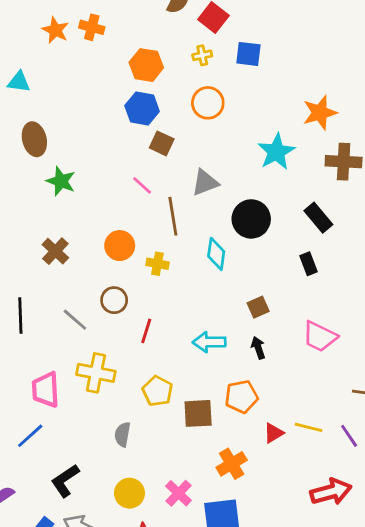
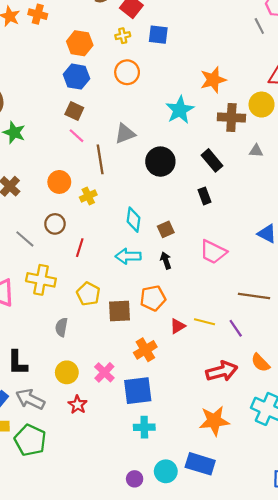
brown square: (162, 143) -> (74, 111), moved
cyan diamond: (216, 254) -> (134, 220), moved
yellow cross: (157, 264) -> (88, 196), turned -35
black L-shape: (65, 481) -> (17, 363), turned -56

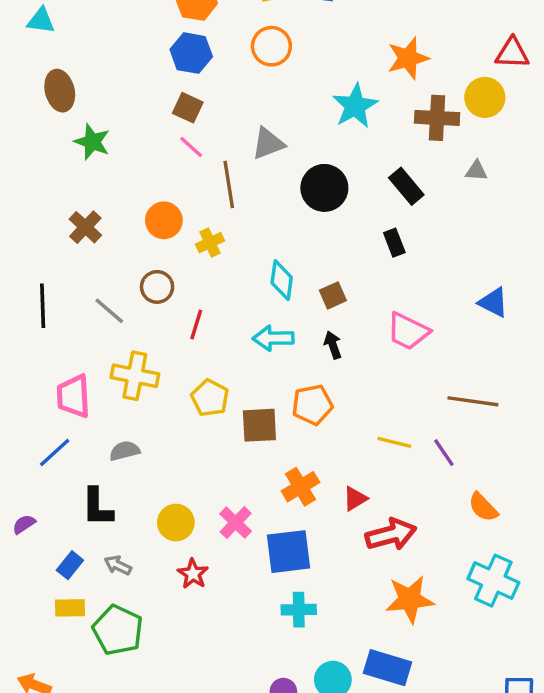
red triangle: (178, 326) -> (355, 499), moved
gray semicircle: (61, 327) -> (125, 451), moved, turned 66
red arrow: (222, 371) -> (391, 534), moved
gray arrow: (30, 399) -> (118, 565), size x0.6

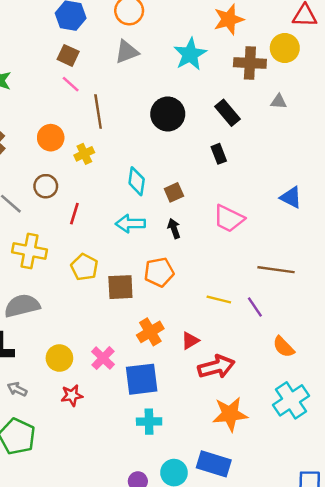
gray triangle: (268, 144) -> (127, 52), moved
gray semicircle: (125, 451) -> (22, 306), size x1.6
red star: (193, 574) -> (72, 395), turned 30
cyan cross: (493, 581) -> (291, 400), turned 32

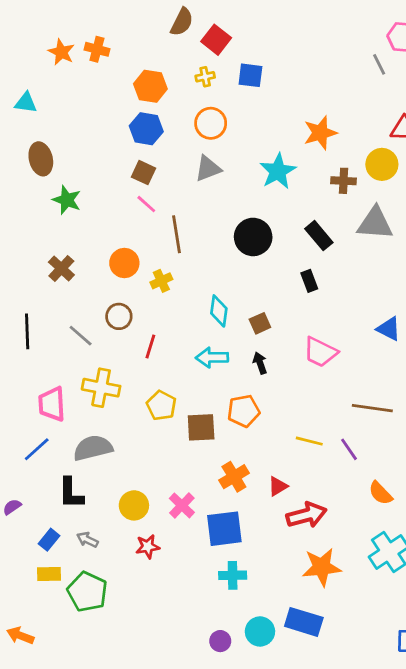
brown cross: (250, 63) -> (344, 181), size x0.7
gray triangle: (279, 102) -> (375, 223), size x2.0

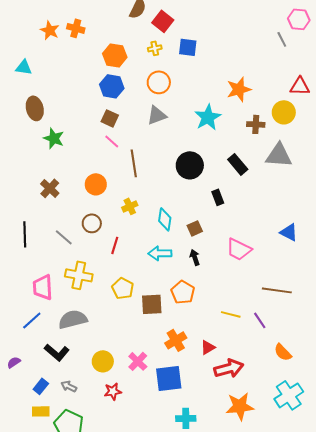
yellow cross: (161, 281) -> (130, 206), moved
black rectangle: (309, 281) -> (218, 197), moved
orange pentagon: (244, 411) -> (183, 292), turned -30
black L-shape: (71, 493) -> (57, 352), turned -50
cyan cross: (233, 575) -> (186, 418), moved

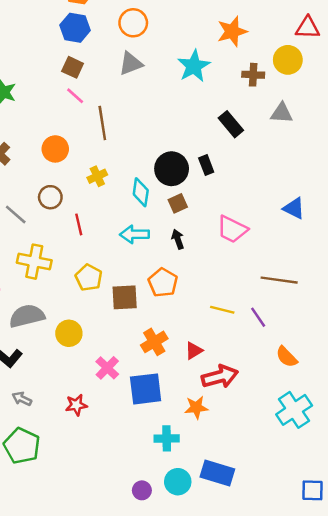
gray triangle: (279, 155) -> (282, 113), size x0.7
black circle: (190, 165) -> (172, 169), moved
red line: (115, 245) -> (79, 224), turned -30
yellow circle: (103, 361) -> (69, 333), moved
orange star: (240, 406) -> (196, 407), moved, size x0.7

